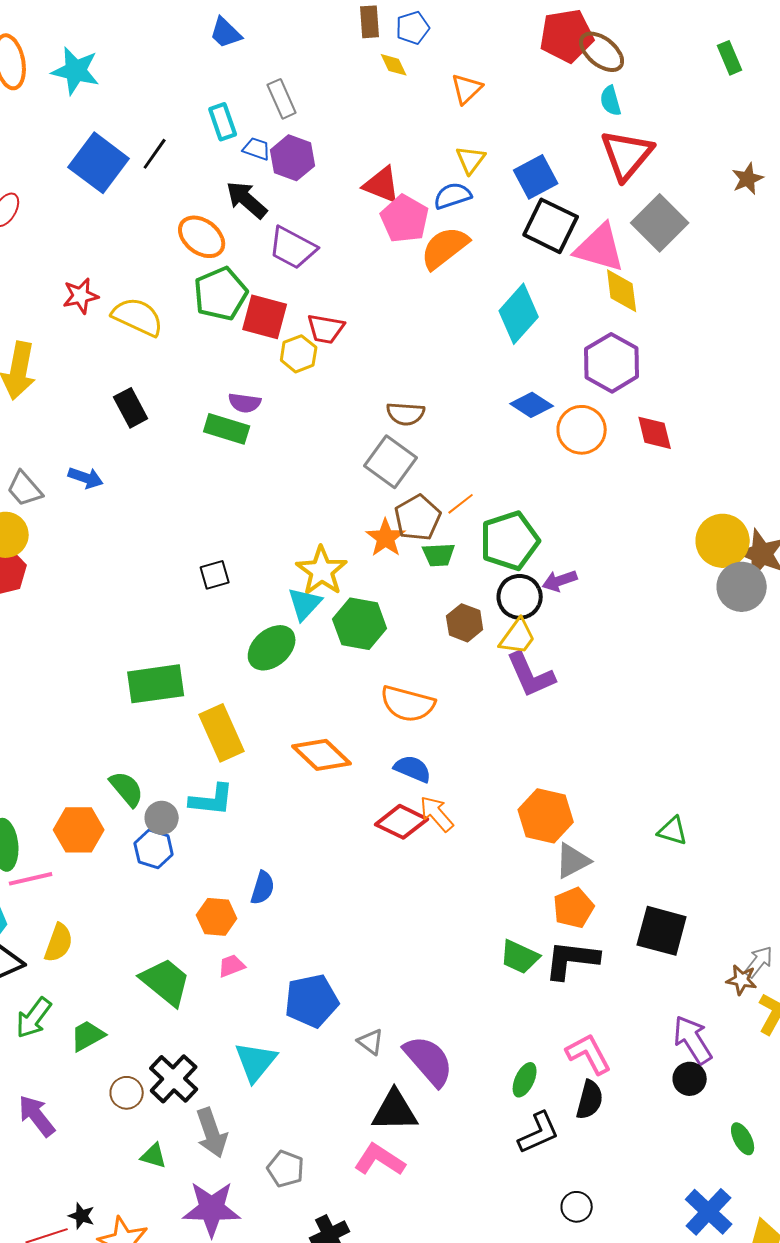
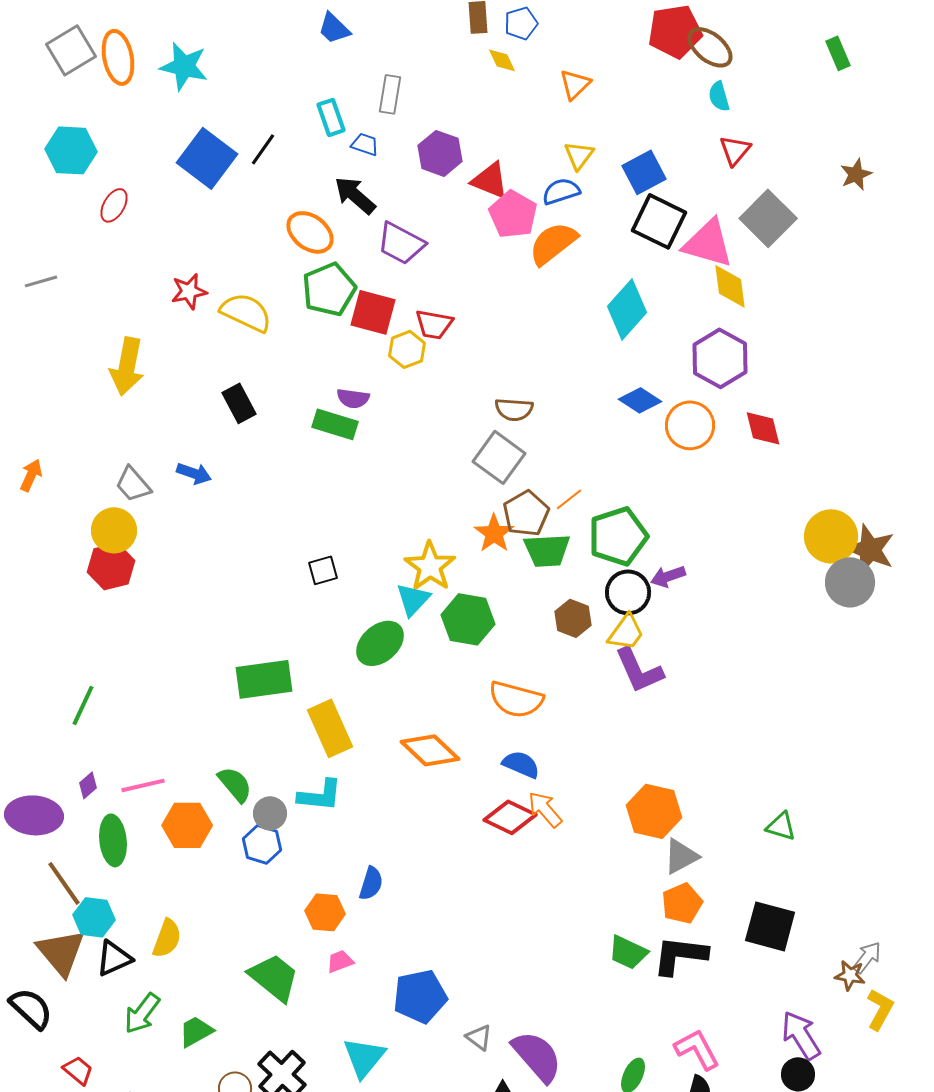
gray rectangle: (282, 99) -> (390, 94), turned 33
red triangle: (627, 155) -> (735, 150), size x0.6
purple hexagon: (293, 158) -> (440, 153), moved
green trapezoid: (439, 555) -> (547, 550), size x1.4
pink line: (31, 879) -> (143, 785), moved

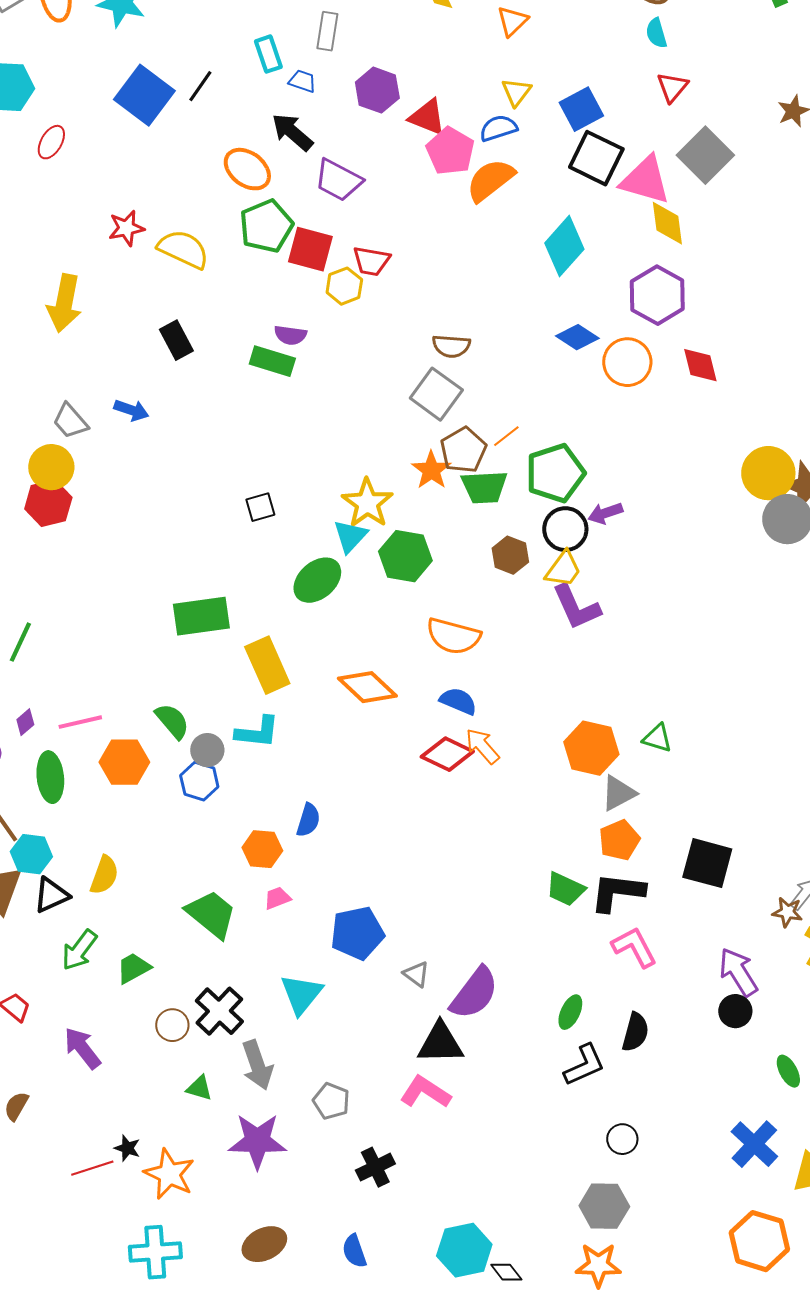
green triangle: (781, 826) -> (657, 738), moved
pink L-shape: (697, 1049) -> (634, 947), moved
purple semicircle: (537, 1056) -> (474, 993), turned 78

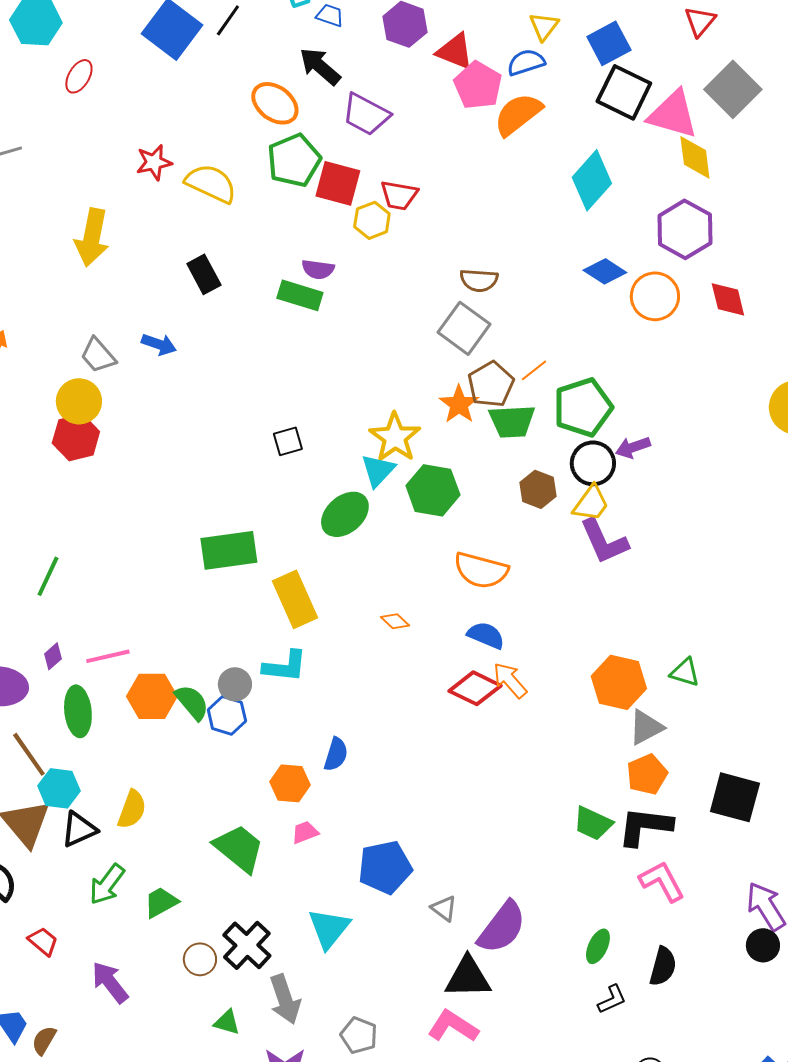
orange diamond: (367, 687) -> (395, 621), size x0.5
green semicircle: (172, 721) -> (192, 702), moved
black L-shape: (584, 1065) -> (612, 999), size x0.7

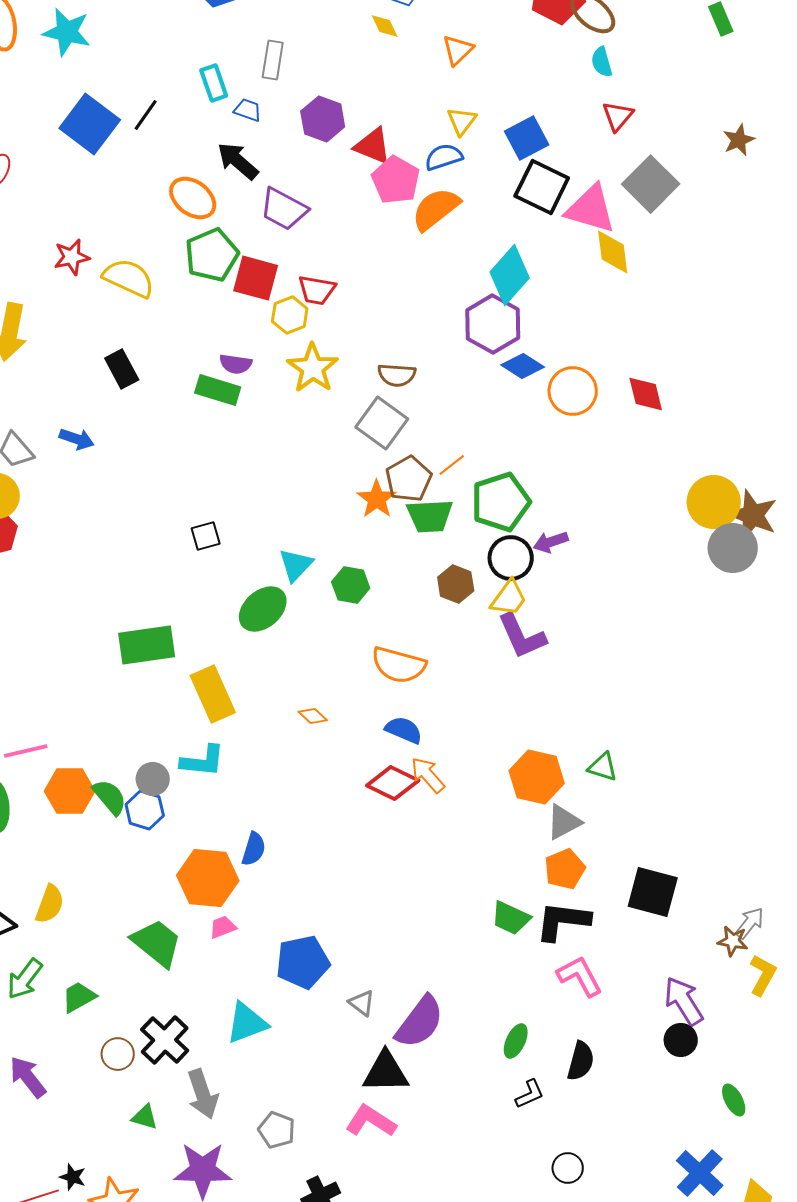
purple hexagon: (685, 229) -> (493, 324), moved
yellow star: (395, 437) -> (313, 368), moved
green hexagon: (433, 490) -> (351, 585), size x0.7
orange hexagon: (290, 783) -> (208, 878), size x1.5
cyan triangle: (329, 928) -> (247, 1023), turned 30

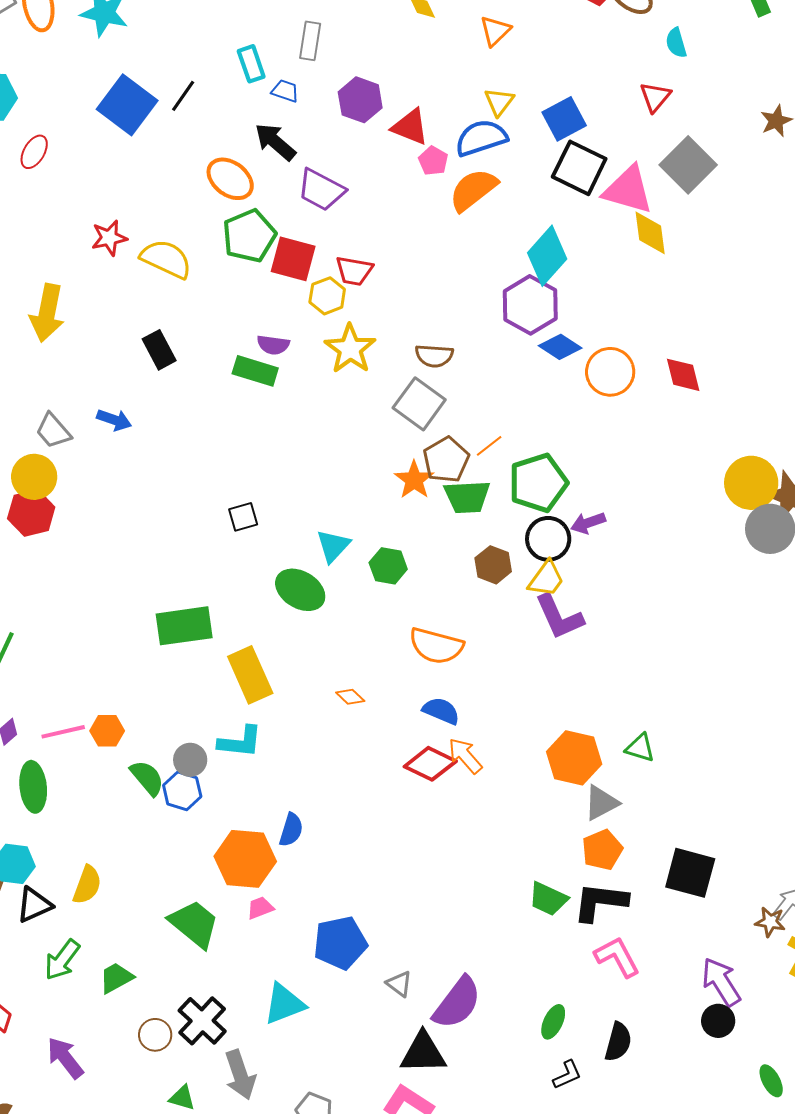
cyan semicircle: (602, 62) -> (676, 43), moved
blue semicircle: (444, 157) -> (481, 138), size x1.4
pink pentagon: (396, 180) -> (433, 161), size x0.6
green ellipse: (263, 609) -> (300, 590), turned 72
orange hexagon: (70, 791) -> (107, 731), moved, size x0.7

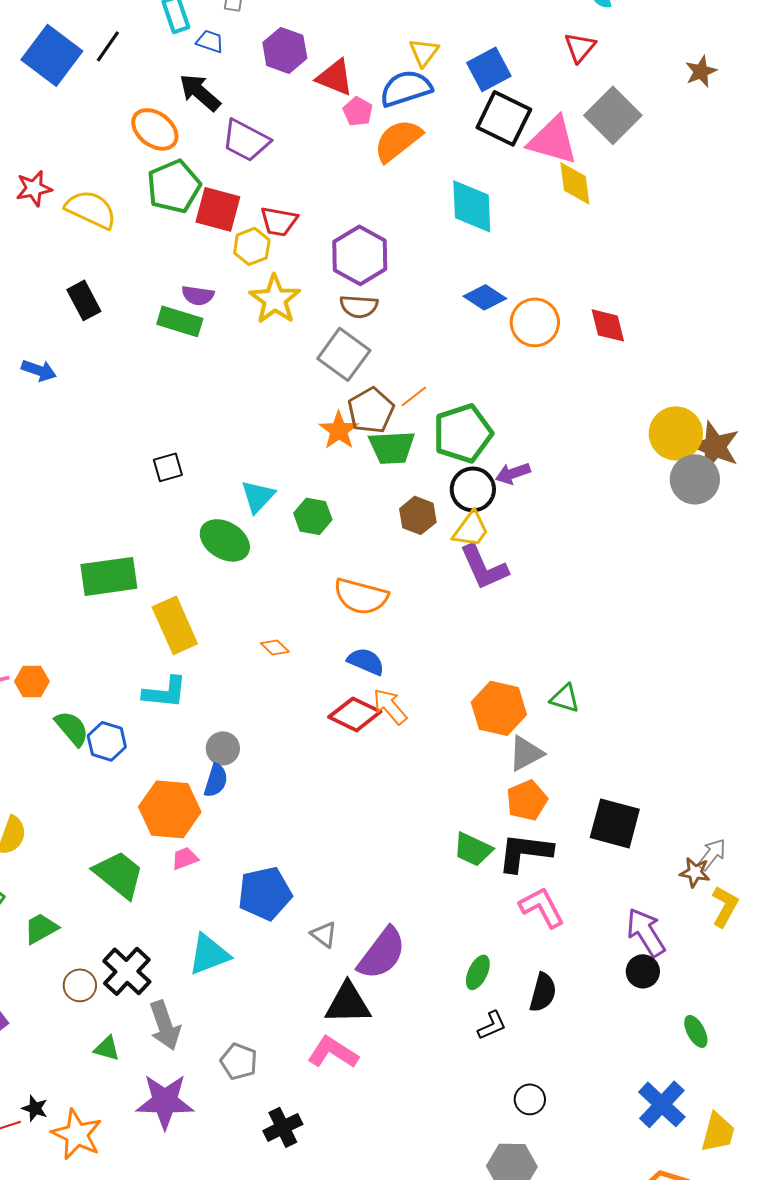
cyan diamond: (547, 256) -> (472, 206), turned -44
purple hexagon: (530, 305) -> (360, 255), moved
gray circle: (190, 760) -> (223, 748), moved

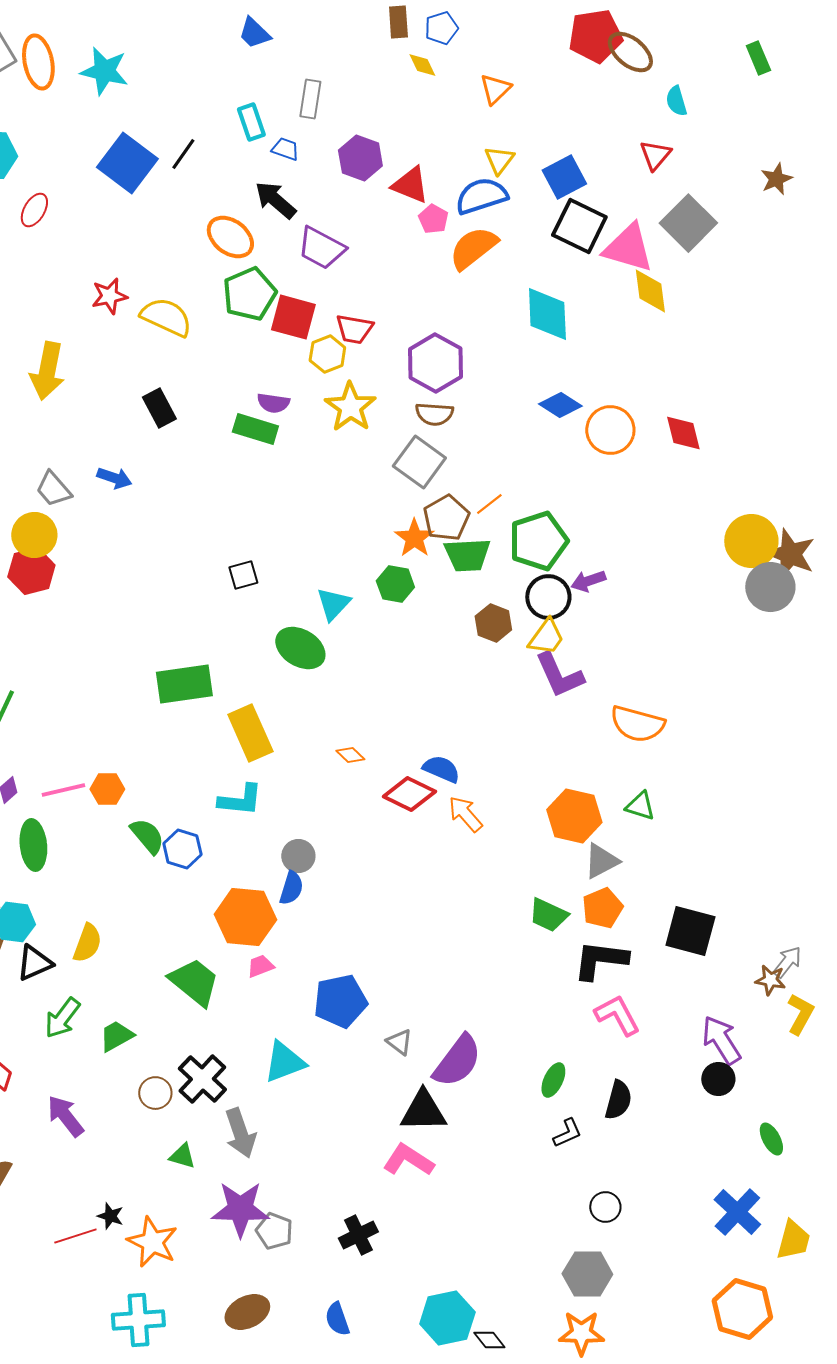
green hexagon: (313, 516) -> (395, 584), moved
orange semicircle: (361, 596) -> (637, 724), moved
red diamond: (355, 714) -> (409, 794), moved
green trapezoid: (473, 849) -> (548, 915), moved
gray pentagon: (239, 1061) -> (274, 1231), moved

